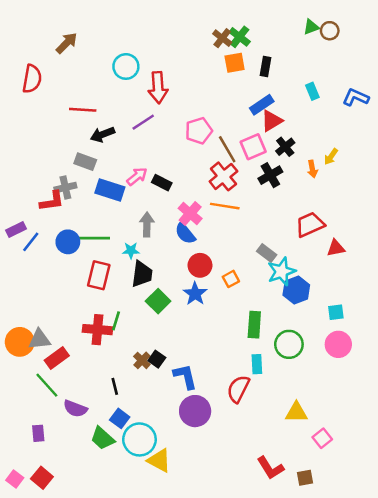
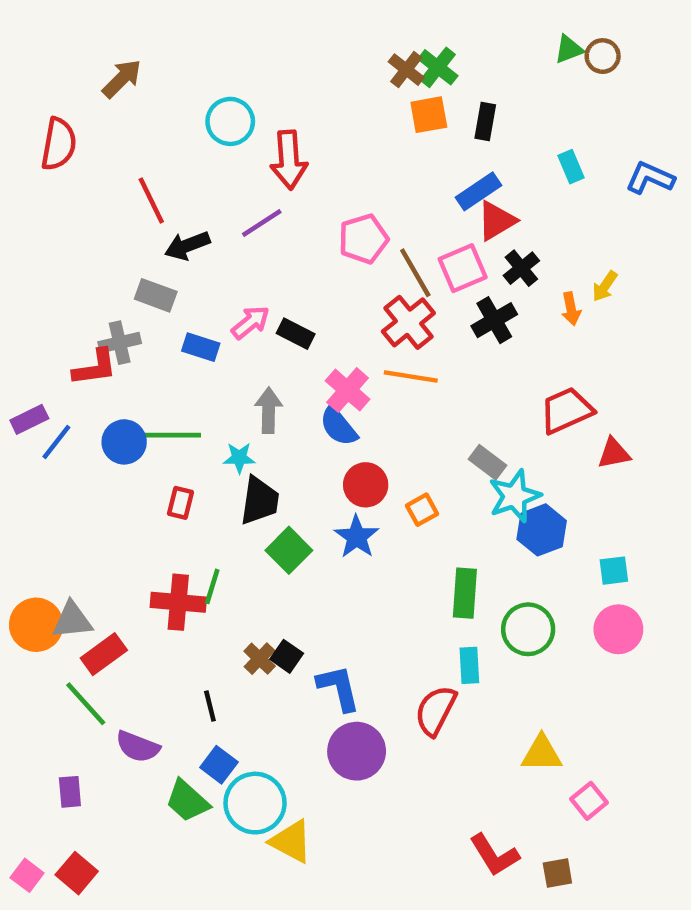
red line: (83, 110) -> (151, 200), turned 60
blue rectangle: (110, 190) -> (201, 347), size x0.7
red rectangle: (99, 275) -> (181, 503), size x0.6

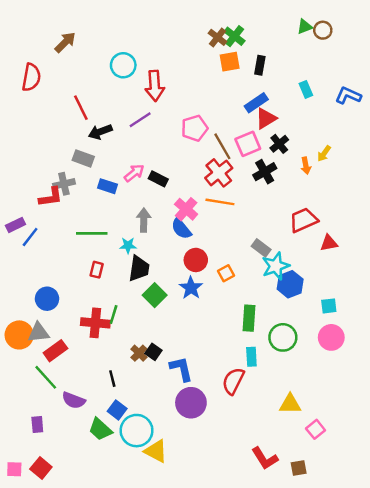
blue circle: (124, 442) -> (47, 299), moved
pink square: (27, 875) -> (14, 469), turned -35

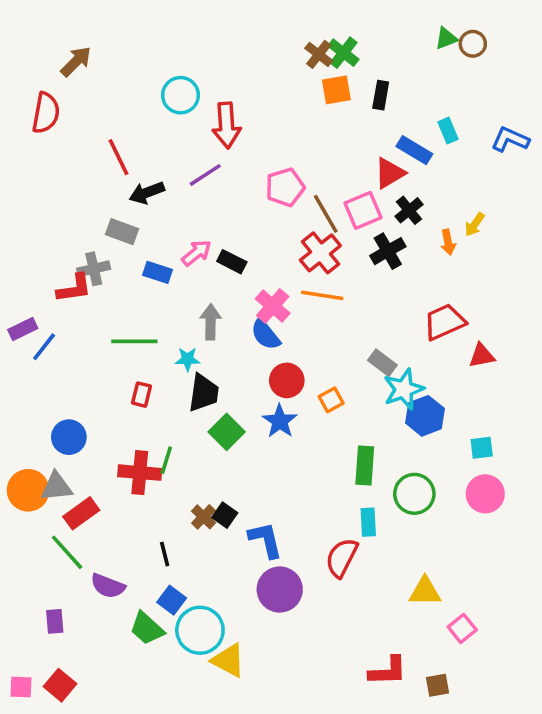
brown arrow: (65, 42) -> (76, 61), moved
blue rectangle: (256, 103) -> (414, 150), moved, turned 65
red L-shape: (265, 458) -> (388, 671), turned -60

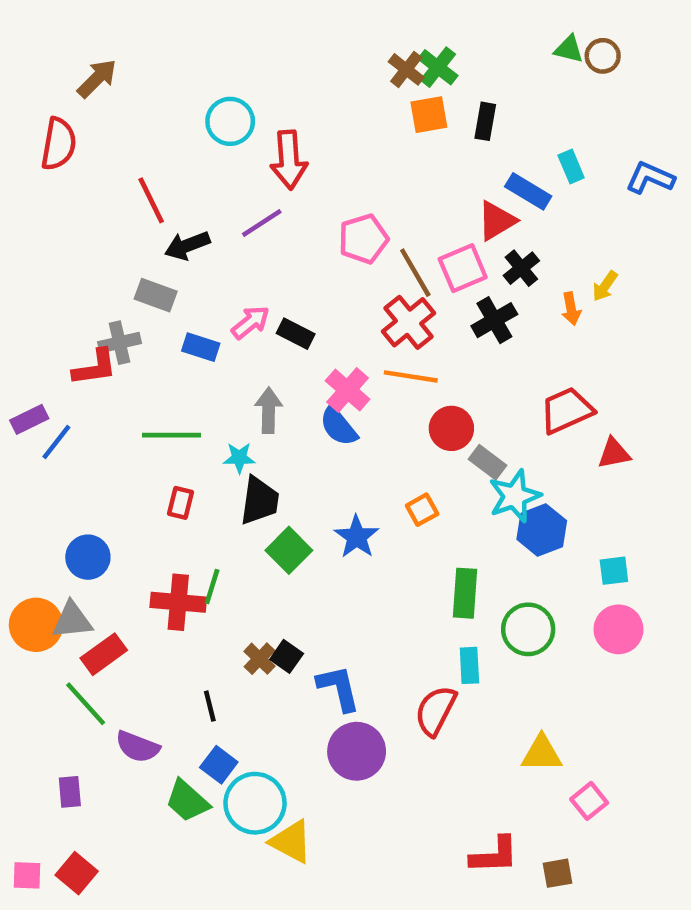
green triangle: (446, 38) -> (569, 49), turned 35
red circle: (287, 380) -> (451, 428), moved

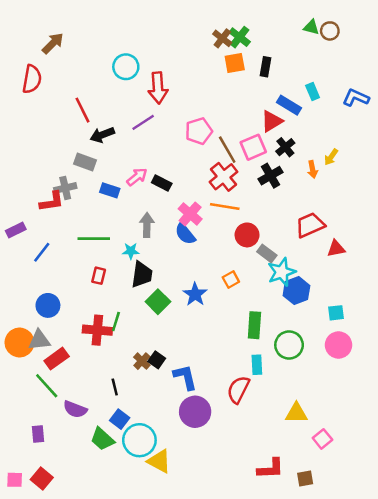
blue line: (56, 442) -> (42, 252), moved

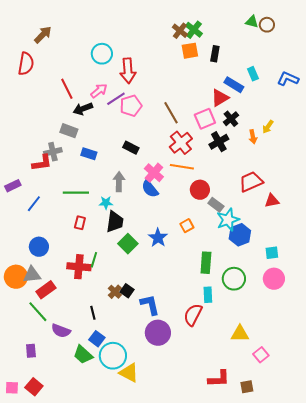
pink pentagon: (199, 131) -> (131, 106), moved
brown line: (227, 150) -> (171, 113), moved
pink arrow: (137, 177) -> (99, 91), moved

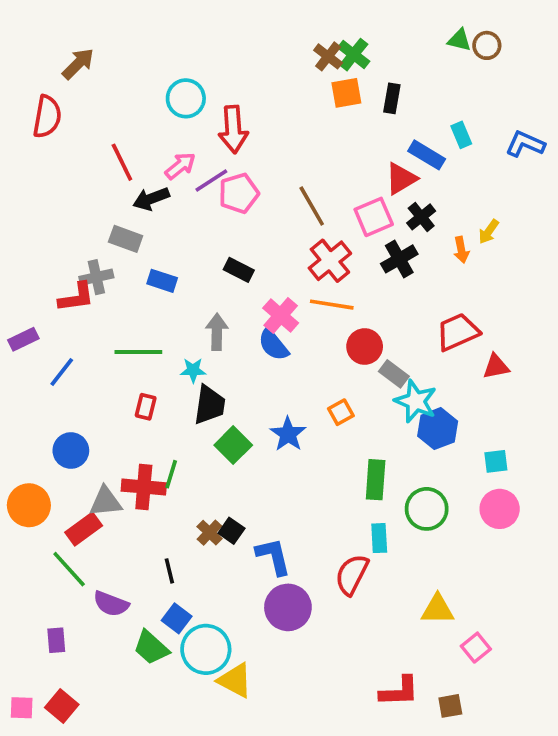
cyan star: (228, 220) -> (416, 401), turned -30
gray triangle: (32, 275) -> (106, 502), moved

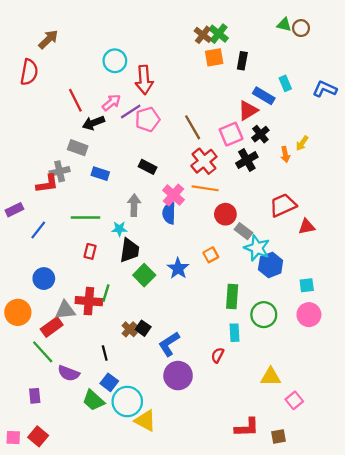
blue semicircle: (273, 345) -> (169, 213), turned 40
blue L-shape: (273, 556) -> (169, 344), turned -110
red semicircle: (352, 575) -> (218, 355), size x0.6

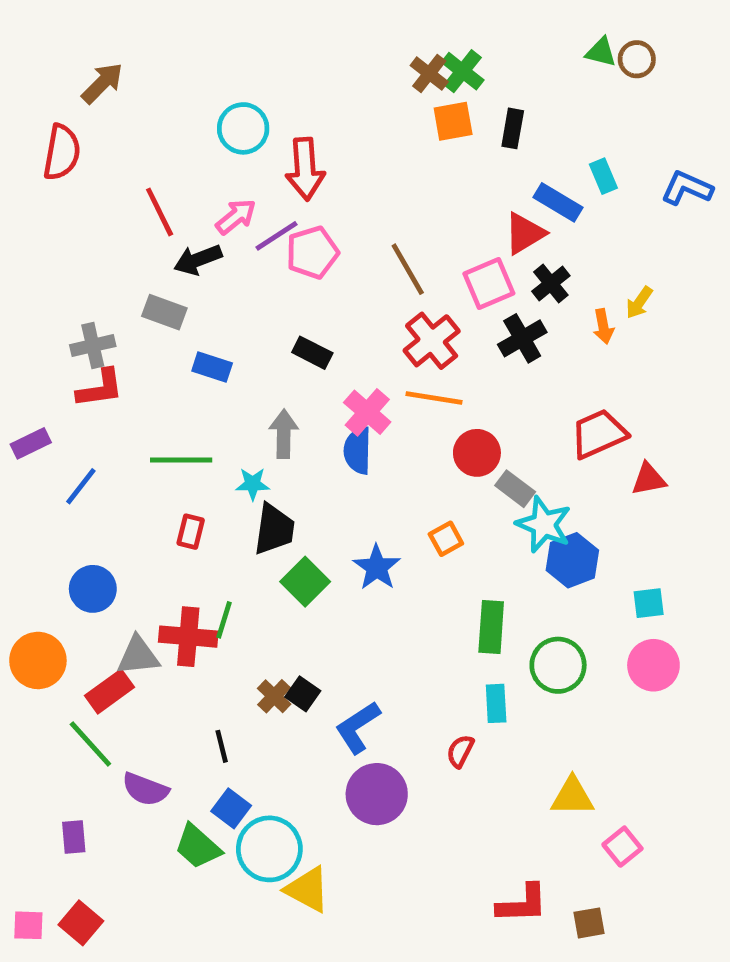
gray cross: (60, 171) -> (93, 346), moved

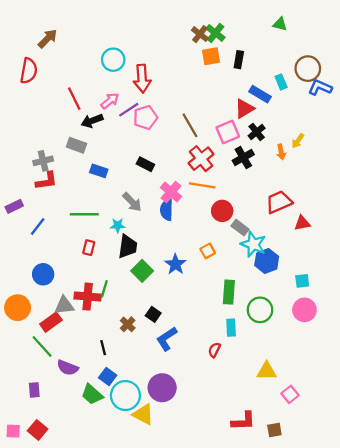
brown circle: (637, 59) -> (308, 69), moved, size x1.5
gray arrow: (284, 434) -> (132, 202), turned 135
black square: (303, 694) -> (153, 314), moved
purple circle: (377, 794) -> (162, 388), moved

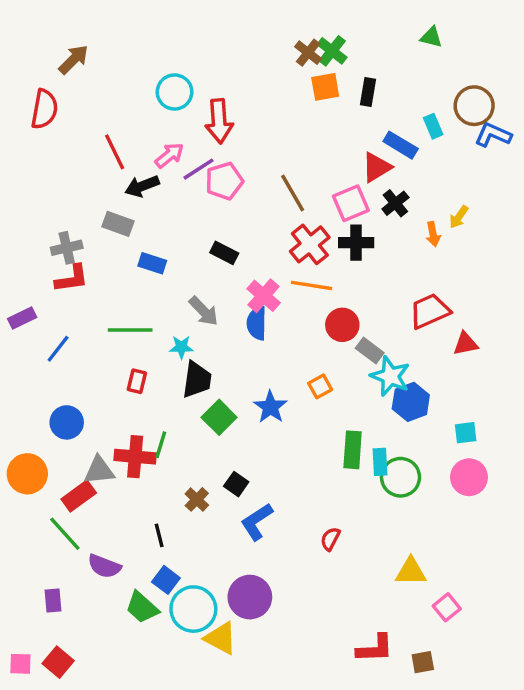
black cross: (243, 158) -> (356, 243), moved, turned 30
cyan rectangle: (231, 328) -> (380, 462), moved

